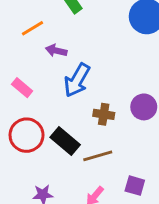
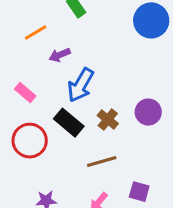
purple arrow: (56, 51) -> (60, 55), turned -36
brown cross: (104, 114) -> (108, 120), turned 30
black rectangle: (65, 141) -> (69, 123), moved

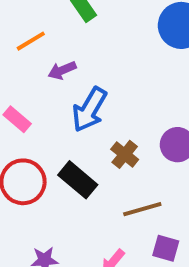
black rectangle: (69, 123) -> (78, 180), moved
brown line: (102, 162) -> (142, 209), moved

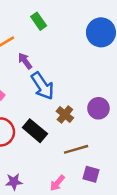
purple arrow: (62, 70) -> (25, 61), turned 77
blue arrow: (89, 109) -> (42, 86), turned -64

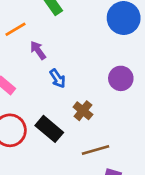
blue arrow: (42, 86) -> (58, 78), size x0.6
purple circle: (98, 108) -> (121, 78), moved

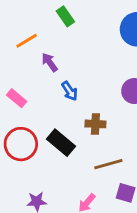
brown cross: (83, 111) -> (95, 124), turned -36

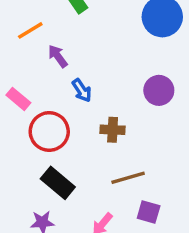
black rectangle: (61, 143) -> (58, 183), moved
red circle: (21, 144) -> (49, 131), moved

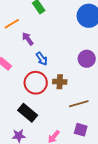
red circle: (49, 131) -> (36, 83), moved
brown line: (128, 178) -> (79, 104), moved

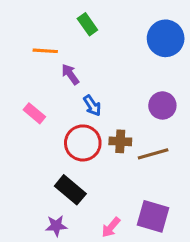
orange line: (12, 24) -> (45, 51), turned 35
brown line: (79, 104) -> (153, 154), moved
purple square: (81, 130) -> (153, 216), size x1.5

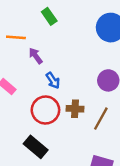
brown line: (153, 154) -> (101, 119), turned -45

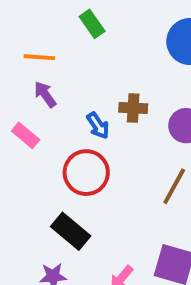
purple arrow: (36, 56) -> (45, 94), moved
brown cross: (75, 109) -> (133, 108), moved

